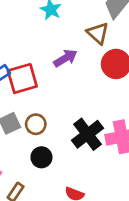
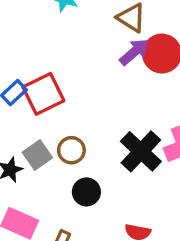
purple arrow: (65, 58) -> (134, 52), moved

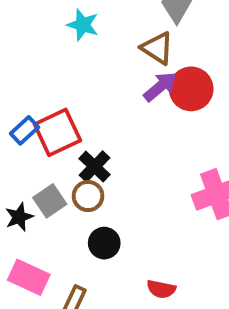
black cross: (141, 151) -> (95, 167), moved, size x0.7

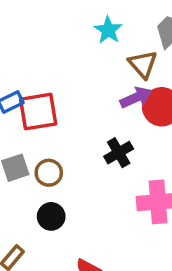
cyan star: (83, 25) -> (108, 30), moved
black cross: (95, 167) -> (119, 153), moved

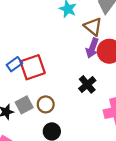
purple arrow: (136, 97) -> (92, 48), turned 144

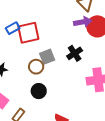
purple arrow: (92, 48) -> (83, 22), turned -126
gray square: (24, 105) -> (47, 57), moved

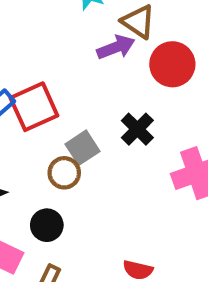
purple arrow: (83, 22) -> (116, 47), moved
black circle: (39, 91) -> (47, 225), moved

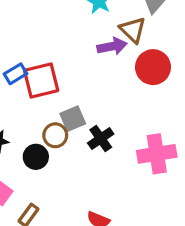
black cross: (137, 129) -> (101, 138), moved
black circle: (47, 225) -> (36, 157), moved

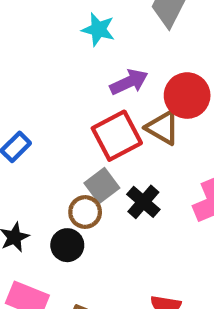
brown triangle: (133, 30) -> (163, 128), moved
red square: (41, 81) -> (117, 136), moved

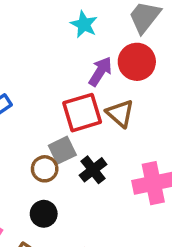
purple arrow: (129, 82) -> (100, 71), turned -44
red circle: (187, 96) -> (137, 62), moved
black circle: (67, 245) -> (44, 214), moved

